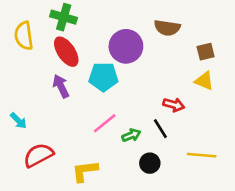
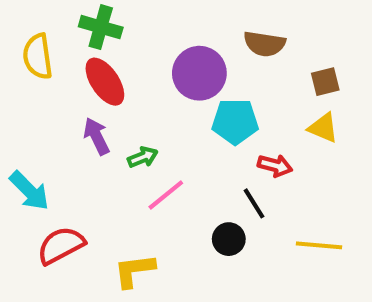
cyan pentagon: (103, 77) -> (235, 122), moved
cyan arrow: (18, 121) -> (29, 191), size x1.5
green arrow: (131, 135) -> (143, 157), moved
black circle: (150, 163) -> (229, 239), moved

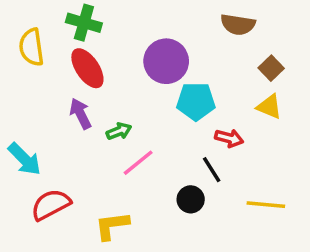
brown semicircle: (264, 44) -> (238, 24), moved
brown square: (325, 82) -> (271, 68), turned -30

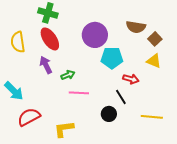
brown semicircle: (238, 24) -> (136, 27), moved
yellow semicircle: (31, 47) -> (18, 42), moved
pink line: (138, 163) -> (79, 93), turned 42

